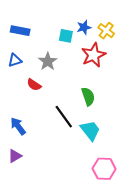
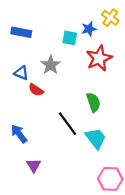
yellow cross: (106, 31) -> (110, 18), moved
blue triangle: (15, 60) -> (21, 73), moved, turned 40
purple triangle: (15, 156) -> (34, 165), moved, turned -32

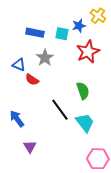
blue rectangle: (21, 32) -> (35, 33), moved

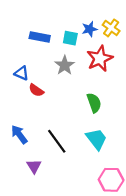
yellow cross: (98, 16) -> (111, 28), moved
gray star: (45, 58) -> (65, 65), moved
black line: (60, 110) -> (57, 141), moved

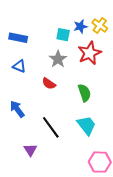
blue rectangle: (40, 37) -> (18, 38), moved
red semicircle: (36, 90) -> (49, 84), moved
blue arrow: (19, 134) -> (17, 109), moved

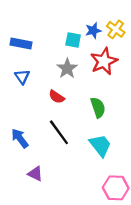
blue triangle: (19, 66) -> (22, 77), turned 32
blue arrow: (17, 109) -> (20, 138), moved
black line: (51, 127) -> (59, 132), moved
purple triangle: (30, 150) -> (35, 174), turned -32

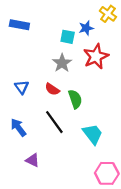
yellow cross: (116, 29) -> (108, 14), moved
blue rectangle: (21, 44) -> (19, 25), moved
blue triangle: (22, 77) -> (22, 87), moved
green semicircle: (98, 107) -> (75, 99), moved

